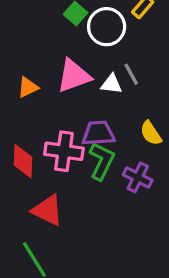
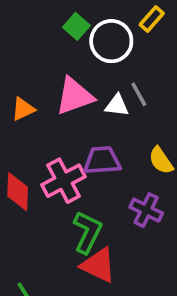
pink cross: (64, 151) -> (64, 181), turned -36
green L-shape: (102, 161) -> (87, 232), moved
red triangle: (48, 210) -> (98, 265), moved

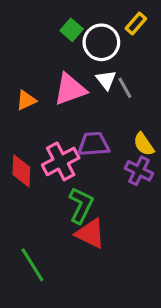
white triangle: (117, 105) -> (106, 80), moved, turned 45
purple cross: (146, 210) -> (139, 171), moved

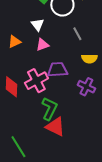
white triangle: (106, 80) -> (37, 25), moved
pink triangle: (70, 89) -> (42, 45), moved, size x0.6
yellow semicircle: (144, 144) -> (89, 59), moved, turned -56

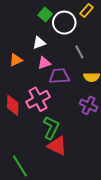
white triangle: (37, 25) -> (39, 43), turned 48
purple trapezoid: (57, 70) -> (59, 76), moved

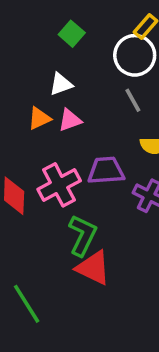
white circle: (64, 23) -> (135, 55), moved
orange triangle: (16, 60) -> (39, 118), moved
purple trapezoid: (59, 76) -> (106, 171), moved

